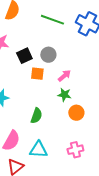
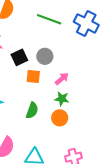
orange circle: (76, 113) -> (60, 118), moved
green semicircle: (36, 116) -> (32, 110), moved

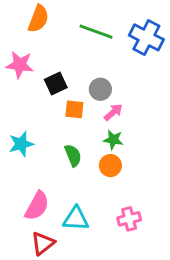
gray circle: (45, 56) -> (100, 89), moved
green semicircle: (32, 110) -> (73, 155), turned -42

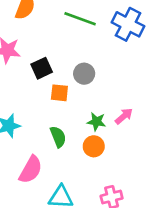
pink arrow: (113, 112) -> (124, 116), moved
pink semicircle: (37, 206) -> (31, 170), moved

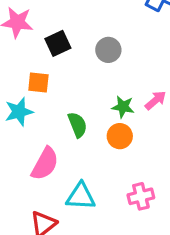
orange square: (59, 93) -> (38, 82), moved

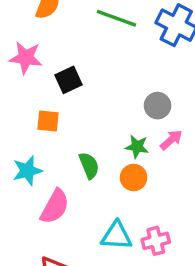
gray circle: (108, 50) -> (158, 106), moved
cyan star: (19, 112) -> (27, 171), moved
cyan triangle: (81, 196) -> (116, 236), moved

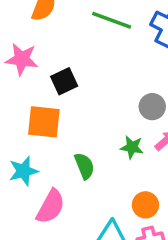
orange square: (48, 121) -> (44, 122), size x1.5
orange circle: (134, 177) -> (145, 205), moved

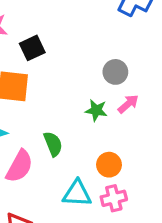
green semicircle: (84, 166) -> (53, 144), moved

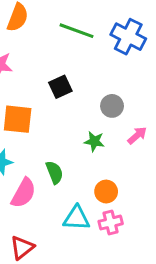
black square: (32, 48) -> (60, 87), moved
pink arrow: (128, 104) -> (137, 135), moved

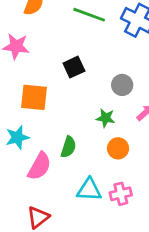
green semicircle: (54, 172) -> (68, 147), turned 40
orange circle: (106, 192) -> (118, 148), moved

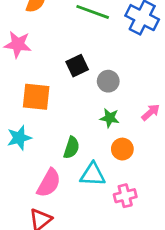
gray circle: (122, 85) -> (108, 81), moved
pink semicircle: (39, 166) -> (49, 183), moved
cyan triangle: (89, 190) -> (93, 174), moved

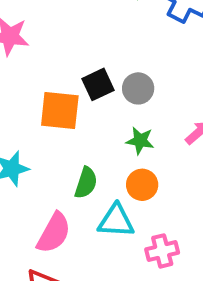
black square: (77, 66) -> (98, 84), moved
orange square: (36, 97) -> (60, 111), moved
orange circle: (122, 149) -> (142, 185), moved

